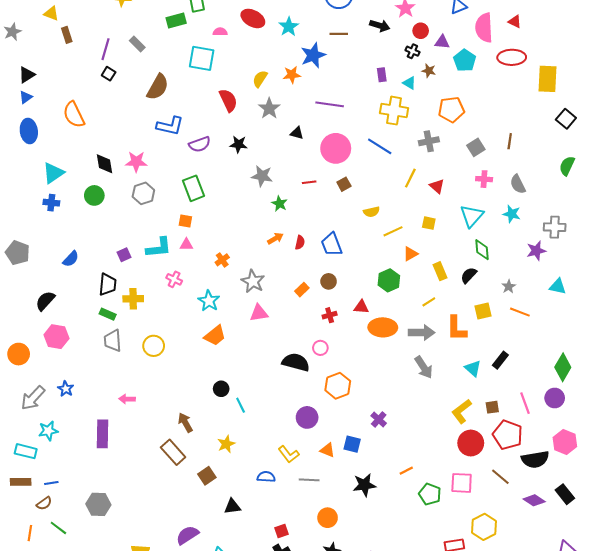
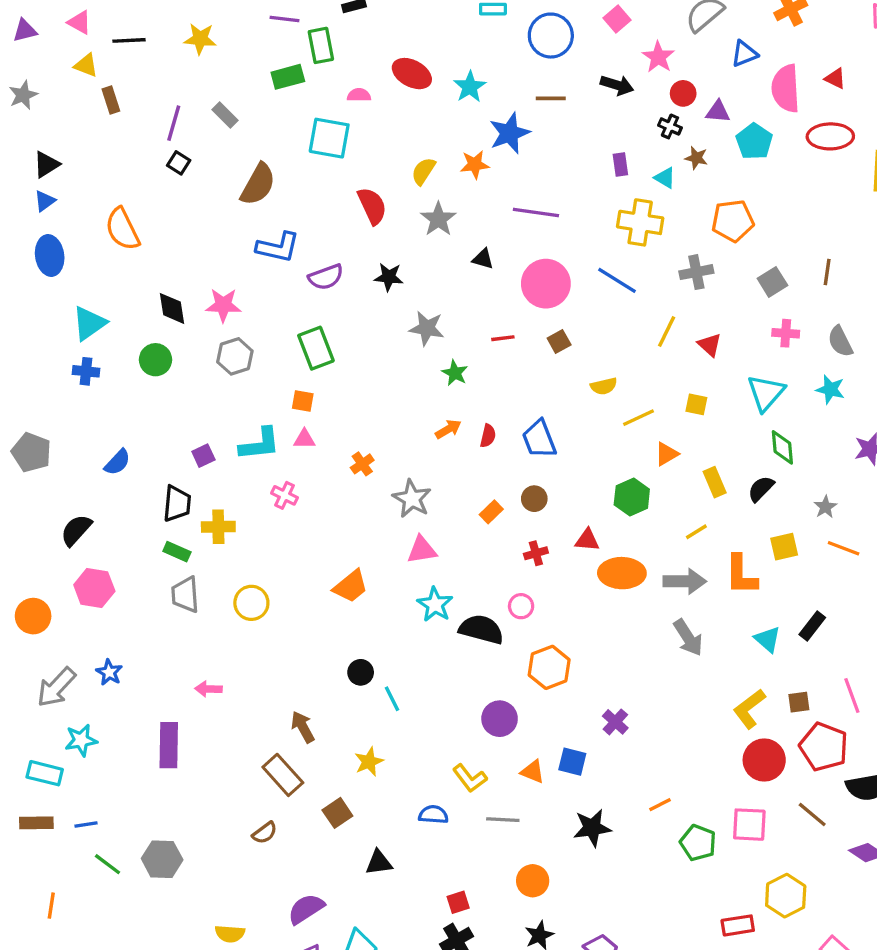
cyan star: (209, 301) -> (435, 605), moved
brown semicircle: (44, 503) -> (265, 833), moved
green line: (58, 528) -> (108, 864), moved

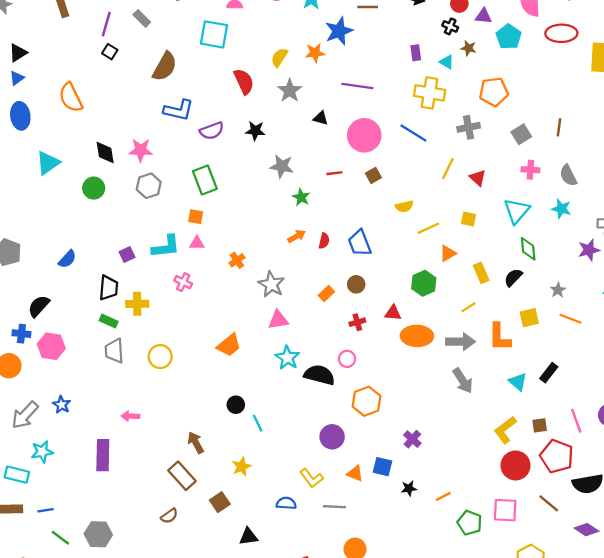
blue cross: (86, 371) -> (21, 334), moved
black star: (592, 828) -> (409, 488), moved, size x0.6

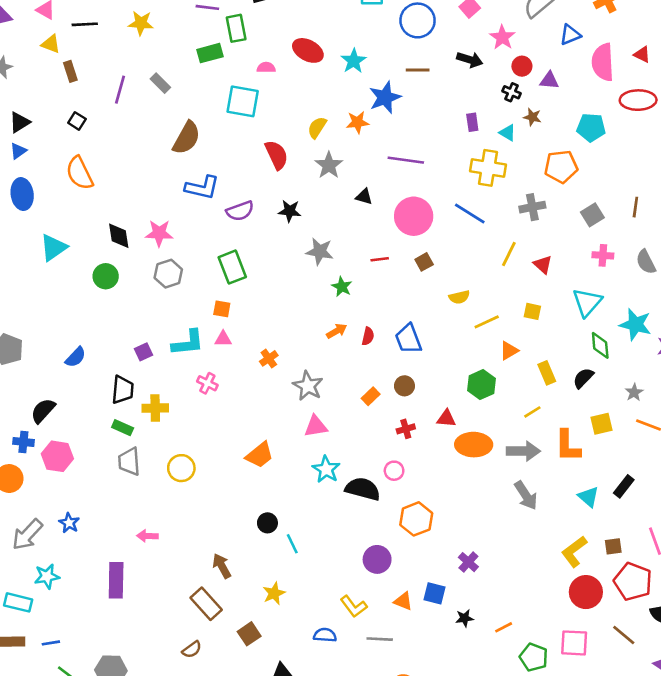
cyan pentagon: (509, 37) -> (591, 127), moved, turned -30
black square: (110, 52) -> (77, 121), moved
cyan star: (561, 209) -> (635, 325), moved, size x1.4

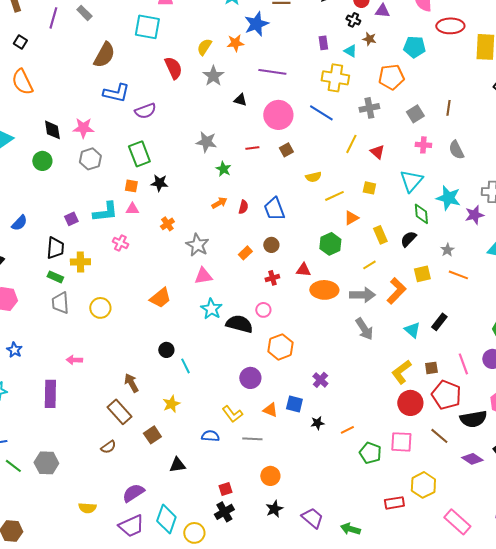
black star: (290, 211) -> (159, 183), moved
orange L-shape: (568, 446) -> (396, 291), turned -136

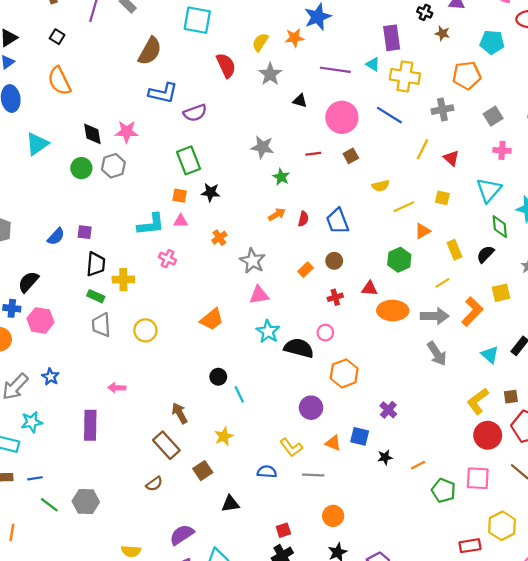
purple rectangle: (323, 43) -> (392, 38), size x1.6
cyan triangle: (350, 51) -> (373, 64), moved
gray hexagon: (90, 159) -> (113, 166), moved
purple square: (71, 219) -> (85, 232), moved, turned 32

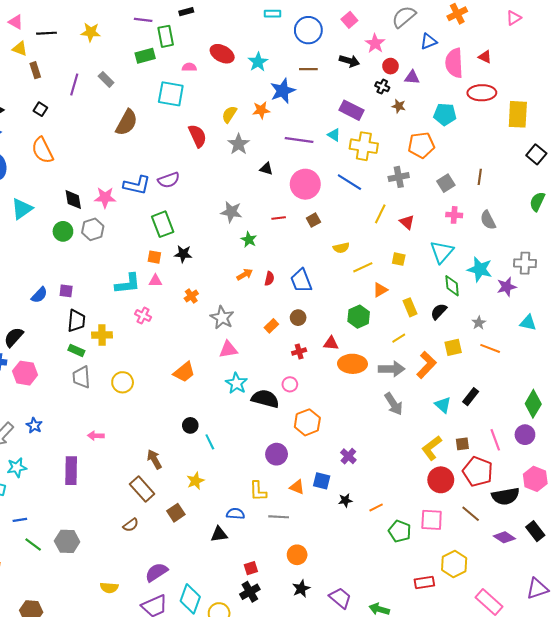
purple rectangle: (392, 38) -> (351, 110), turned -55
blue L-shape: (163, 93) -> (137, 185), moved
yellow L-shape: (291, 447) -> (258, 491), turned 35
black triangle: (230, 504) -> (219, 534), moved

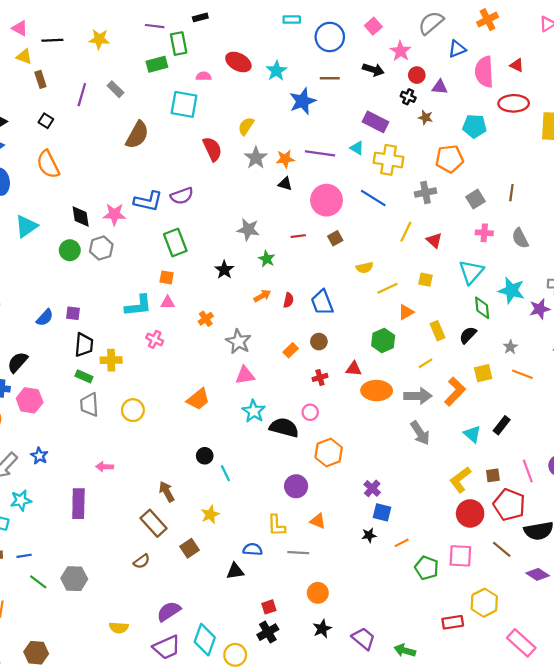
orange star: (261, 110) -> (285, 159), moved
black star: (183, 254) -> (224, 270), moved, turned 30
blue square: (322, 481) -> (382, 512), moved

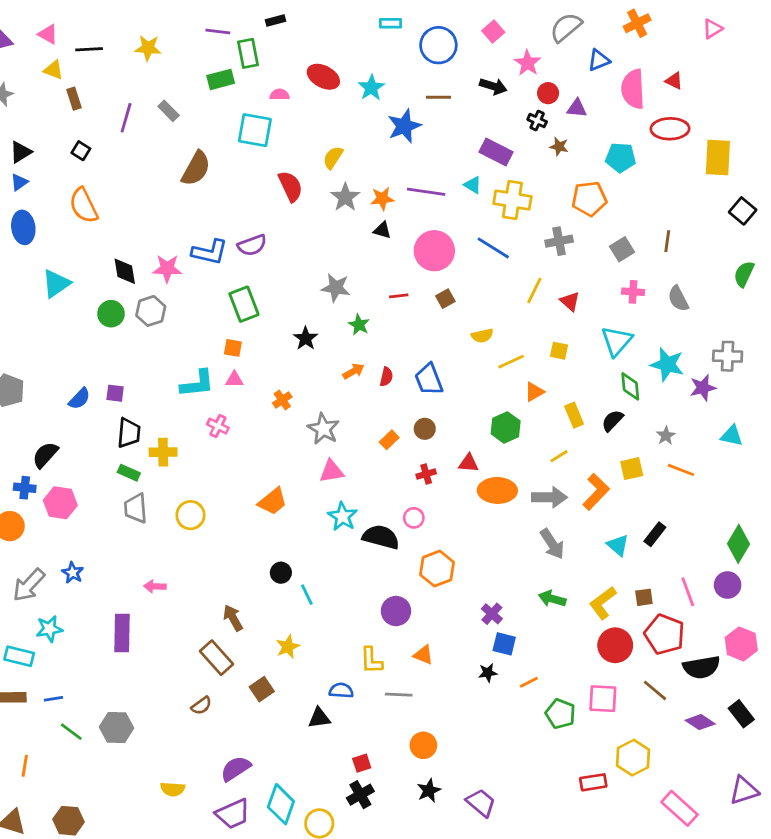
green arrow: (405, 651) -> (552, 599), moved

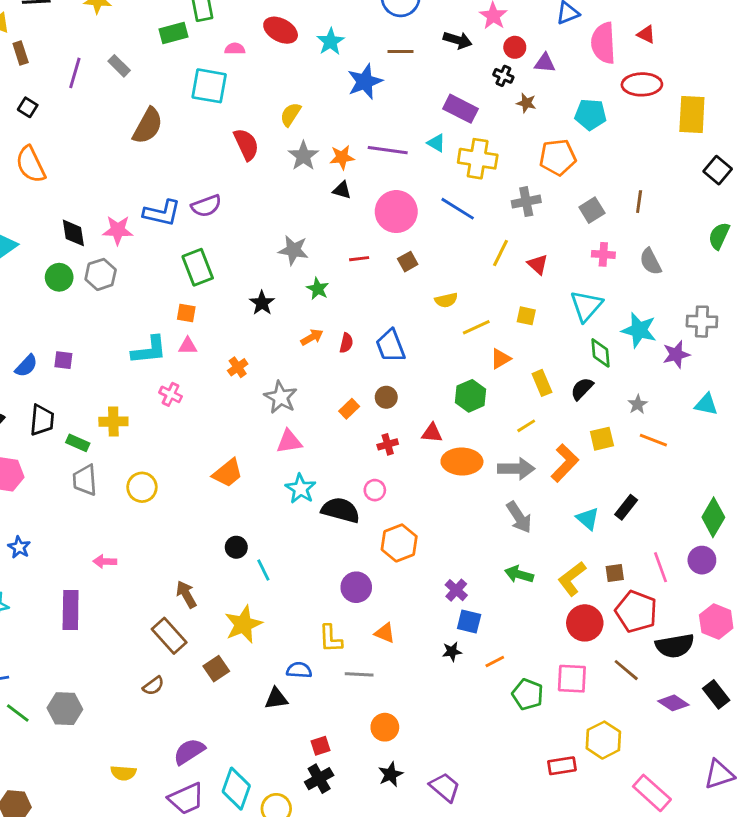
black trapezoid: (129, 433) -> (42, 420), moved
yellow star: (288, 647) -> (243, 624), size x1.5

